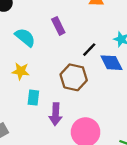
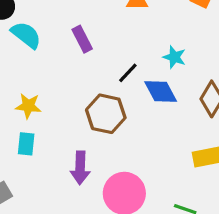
cyan semicircle: (25, 37) -> (26, 35), moved
cyan rectangle: (33, 98) -> (26, 144), moved

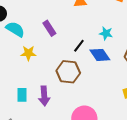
yellow star: (28, 106) -> (28, 53), moved
purple arrow: (80, 168) -> (44, 96), moved

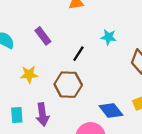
yellow star: (28, 53) -> (29, 74), moved
blue diamond: (100, 55) -> (111, 110), moved

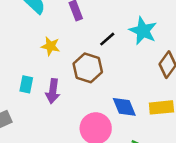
cyan star: (109, 37) -> (143, 31), size x1.6

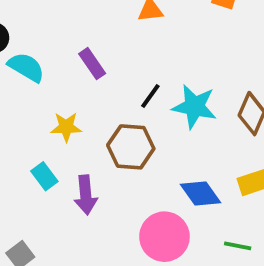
cyan star: (143, 31) -> (194, 107), moved
cyan rectangle: (26, 84) -> (44, 176), moved, turned -35

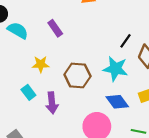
black line: (150, 96) -> (125, 41), moved
cyan star: (194, 107) -> (115, 69), moved

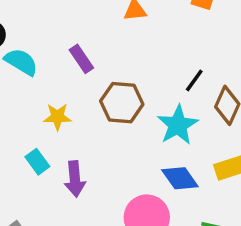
cyan star: (115, 69) -> (178, 125), turned 30
brown hexagon: (77, 75) -> (122, 103), moved

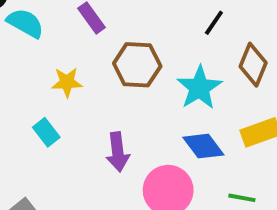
black line: (194, 80) -> (214, 23), moved
purple arrow: (75, 179) -> (118, 152), moved

